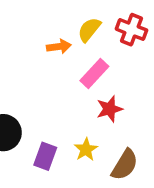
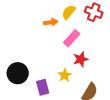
yellow star: (86, 149) -> (65, 75), moved
purple rectangle: (45, 156) -> (43, 87), turned -35

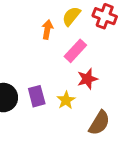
orange arrow: (51, 22) -> (47, 29), turned -72
purple rectangle: (43, 87) -> (37, 96), moved

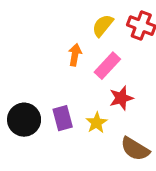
orange arrow: (47, 29) -> (75, 55), moved
brown semicircle: (99, 123) -> (135, 149), turned 90

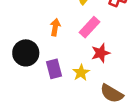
orange arrow: (75, 55) -> (55, 27), moved
black circle: (24, 120) -> (26, 53), moved

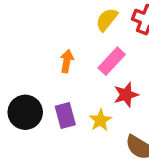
black circle: (26, 53) -> (25, 112), moved

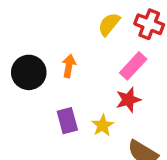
pink rectangle: (112, 61) -> (133, 66), moved
black circle: (25, 112) -> (29, 72), moved

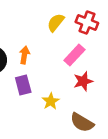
red star: (128, 100) -> (83, 81), moved
purple rectangle: (67, 121) -> (23, 85), moved

